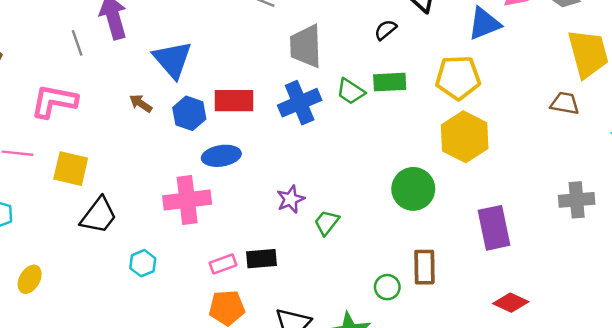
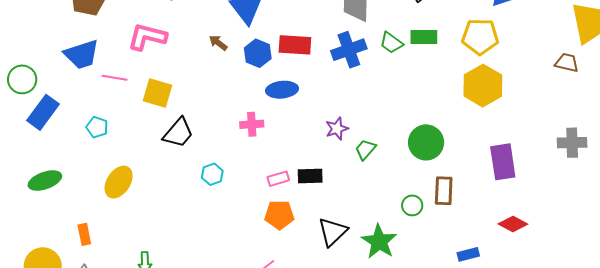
green circle: (413, 189) -> (426, 142), moved
pink cross: (187, 200) -> (252, 124), size x0.6
yellow ellipse: (30, 279) -> (119, 182), size x1.4

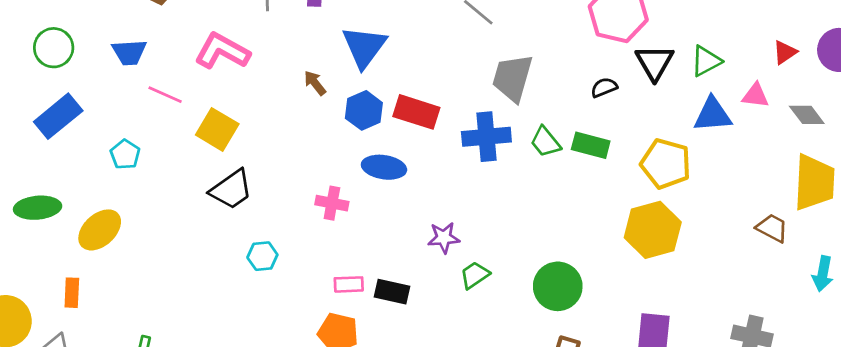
blue trapezoid: (82, 54) -> (129, 52), size x0.7
green circle: (22, 79) -> (54, 48), moved
yellow ellipse: (119, 182) -> (100, 230), moved

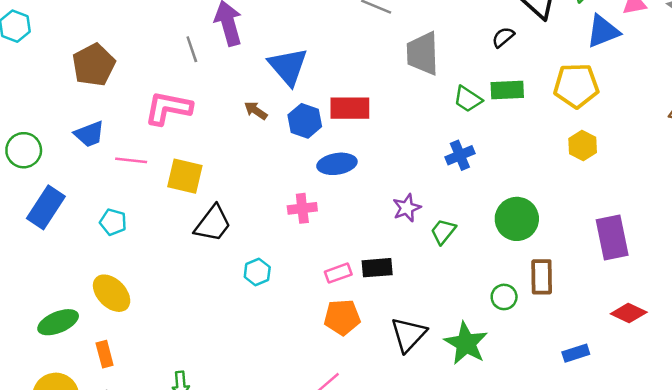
blue cross: (486, 137) -> (460, 155), moved, size x0.7
green ellipse: (38, 208) -> (58, 322), moved
yellow ellipse: (100, 230) -> (112, 293), turned -75
yellow hexagon: (653, 230) -> (583, 145), size x0.6

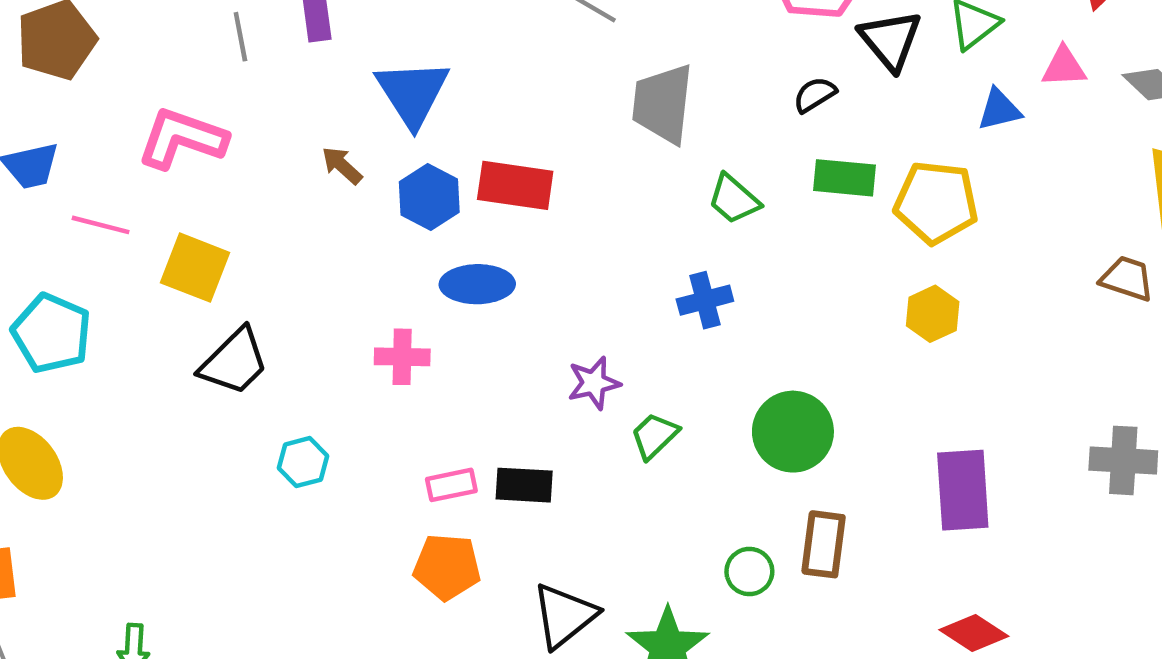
blue triangle: (603, 31) -> (999, 110), size x0.7
green rectangle: (507, 90) -> (845, 178), moved
cyan pentagon: (113, 222) -> (52, 333), size x1.6

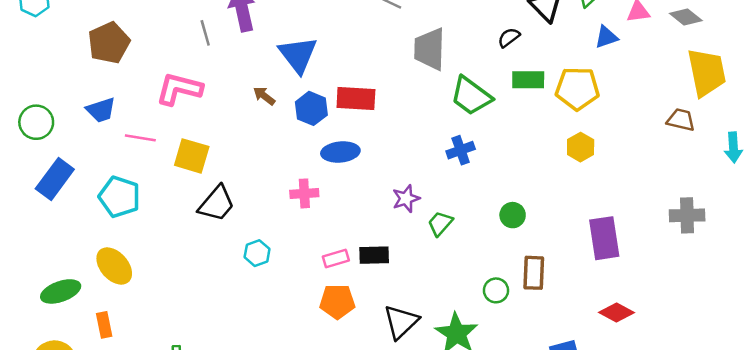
green trapezoid: (734, 199) -> (471, 96), size x1.5
green circle: (793, 432) -> (513, 215), size x0.6

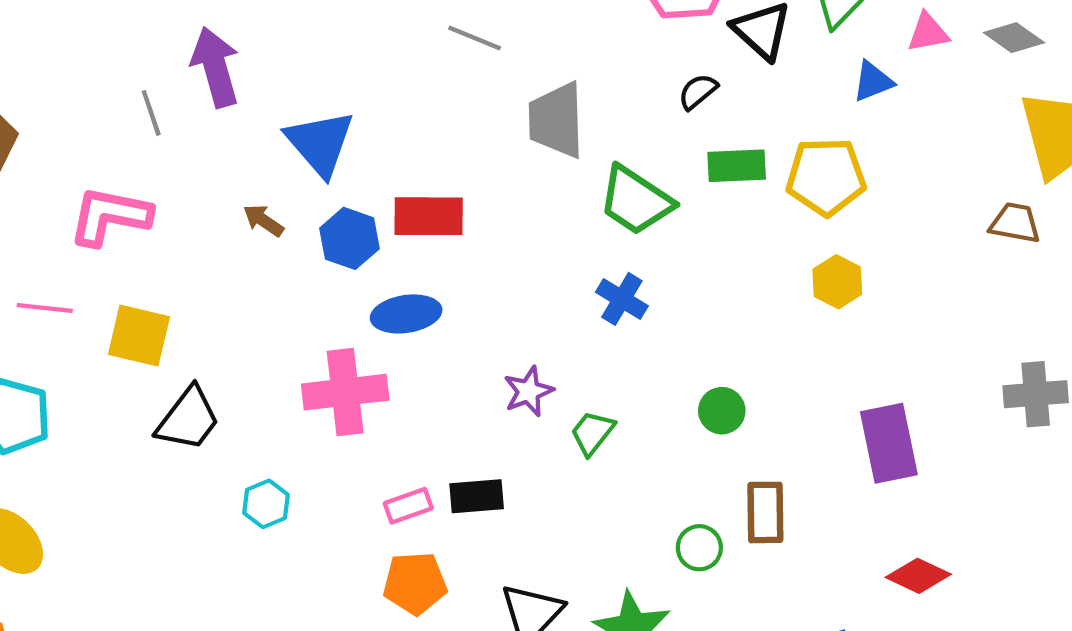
blue cross: (461, 150) -> (622, 299), turned -36
pink cross: (304, 193) -> (345, 392), size x1.6

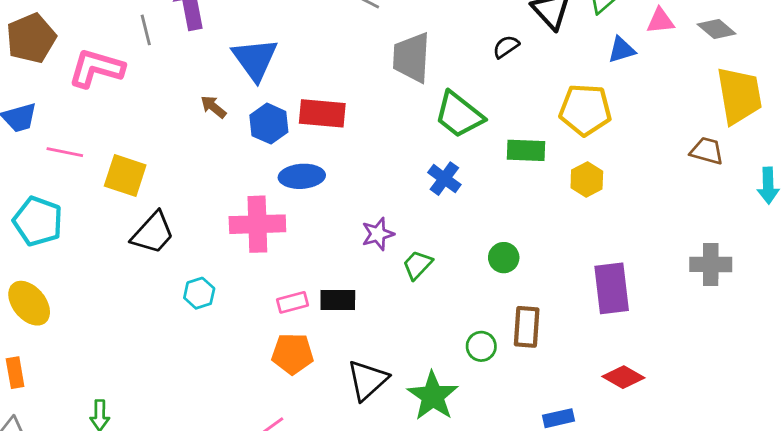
green rectangle: (737, 166) -> (526, 150), moved
pink L-shape: (110, 216) -> (96, 68), moved

